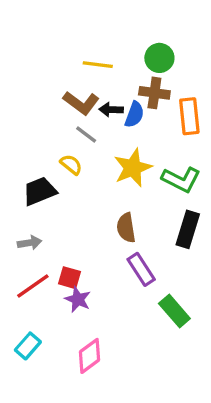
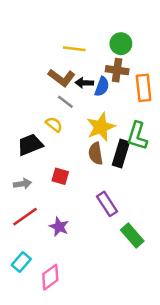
green L-shape: (181, 179) -> (137, 136), turned 80
brown semicircle: (126, 228) -> (96, 153), moved
black rectangle: (188, 229) -> (121, 153), moved
red square: (70, 278) -> (60, 176), moved
pink diamond: (89, 356) -> (50, 277), moved

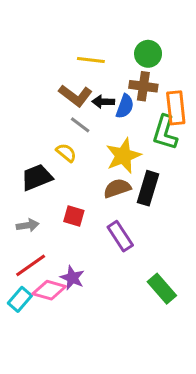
green L-shape: (137, 136) -> (165, 133), moved
brown semicircle: (96, 153) -> (117, 188), turned 80
purple rectangle: (107, 204) -> (120, 236), moved
cyan rectangle: (21, 262) -> (20, 299), moved
pink diamond: (50, 277) -> (49, 290), moved, turned 52

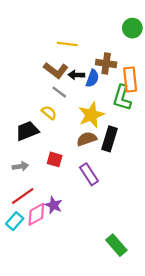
green circle: (148, 54) -> (132, 28), moved
green rectangle: (162, 289) -> (116, 245), moved
pink diamond: (49, 290) -> (36, 214), turned -45

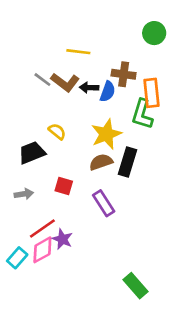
gray line: (59, 92) -> (42, 80), moved
red line: (23, 196) -> (42, 229), moved

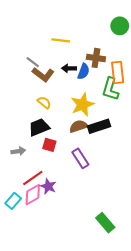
brown L-shape: (65, 82) -> (43, 75), moved
black trapezoid: (32, 153) -> (39, 127), moved
black rectangle: (128, 162) -> (99, 126), turned 55

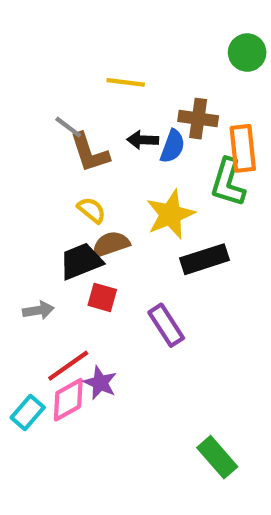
brown L-shape: (43, 75) -> (89, 153), turned 35
brown semicircle: (78, 126) -> (111, 244), moved

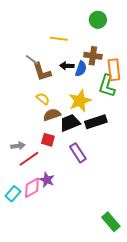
green circle: (247, 53) -> (98, 20), moved
black trapezoid: (81, 261) -> (70, 123), moved
red line: (68, 366) -> (29, 159), moved
green rectangle: (217, 457) -> (111, 222), moved

